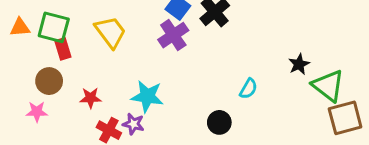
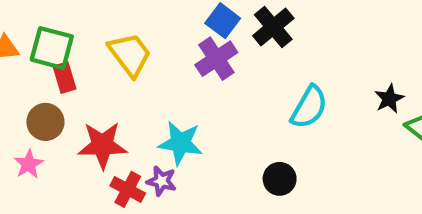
cyan semicircle: (248, 89) -> (309, 107), moved, size x1.5
red star: (90, 98) -> (102, 145), size x1.6
pink star: (37, 112) -> (29, 164), turned -30

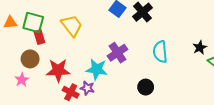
purple cross: (216, 59) -> (118, 53), moved
cyan semicircle: (309, 107) -> (160, 52), turned 145

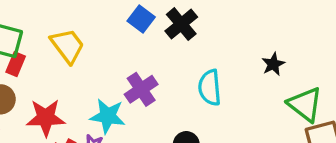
red rectangle: (39, 37) -> (16, 64), turned 40
black star: (200, 47) -> (273, 64), moved

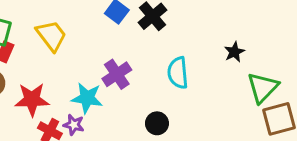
green triangle: (305, 104) -> (263, 88), turned 36

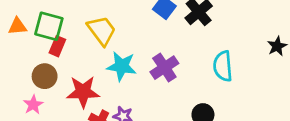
cyan star: (87, 98) -> (122, 66), moved

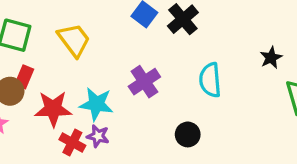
red rectangle: (57, 46) -> (24, 77), moved
cyan star: (122, 66) -> (96, 104), moved

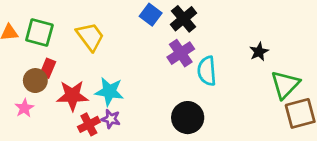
purple cross: (144, 82) -> (181, 53), moved
black circle: (188, 134) -> (188, 118), size x1.5
red cross: (72, 142) -> (89, 124), turned 35

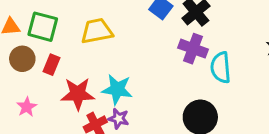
yellow trapezoid: (90, 37) -> (97, 31), turned -64
purple cross: (181, 53) -> (193, 49), turned -36
brown circle: (35, 81) -> (22, 59), moved

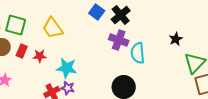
yellow trapezoid: (97, 31) -> (53, 28), turned -115
red star: (78, 94) -> (40, 56), moved, size x0.6

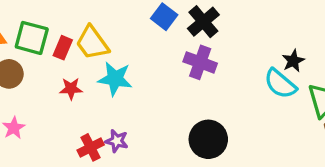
red rectangle: (22, 51) -> (63, 48), moved
cyan semicircle: (138, 53) -> (280, 84), moved, turned -45
cyan star: (67, 68) -> (115, 79), moved

